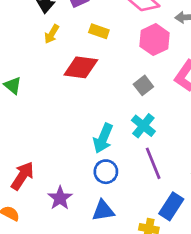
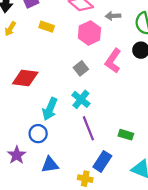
red diamond: (81, 67) -> (25, 78), moved
blue circle: (106, 172) -> (38, 134), moved

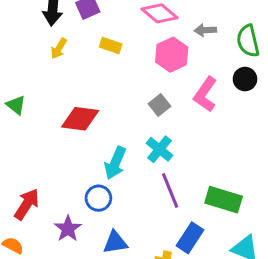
green rectangle: (126, 135) -> (224, 200), size x1.6

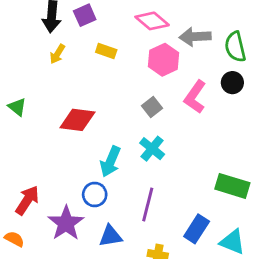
gray arrow: (205, 30) -> (195, 37), size x1.5
purple line: (170, 190) -> (148, 205), moved, turned 36
green rectangle: (224, 200) -> (232, 186), moved
purple star: (68, 229) -> (66, 223), size x1.4
blue rectangle: (190, 238) -> (197, 229), moved

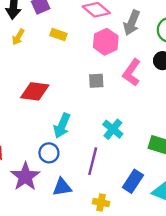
gray arrow: (195, 37) -> (132, 23), turned -65
gray square: (152, 107) -> (96, 81), turned 35
cyan cross: (152, 149) -> (113, 129), moved

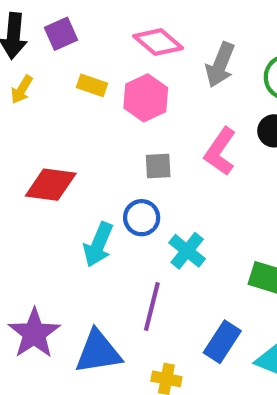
pink hexagon: (106, 42) -> (146, 98), moved
blue circle: (49, 153) -> (142, 218), moved
blue triangle: (62, 187) -> (98, 352), size x1.4

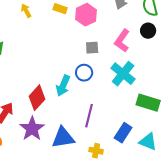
yellow arrow: (22, 90) -> (26, 11), turned 120
red diamond: (51, 185) -> (37, 98), moved, turned -55
cyan cross: (187, 251) -> (123, 74), moved, size x1.4

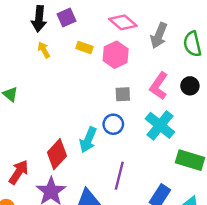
black circle: (148, 31) -> (190, 86), moved

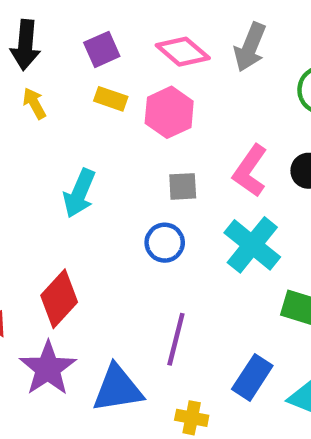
purple square: (67, 18) -> (102, 49), moved
gray arrow: (159, 36) -> (250, 47), moved
cyan arrow: (88, 140) -> (79, 193), moved

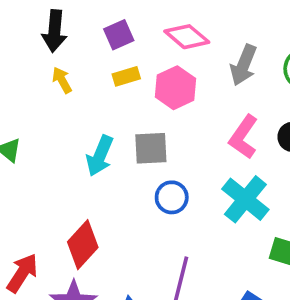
gray arrow: (250, 47) -> (244, 65), moved
yellow rectangle: (111, 99) -> (126, 76), turned -36
gray square: (183, 186) -> (151, 148), moved, size x1.4

